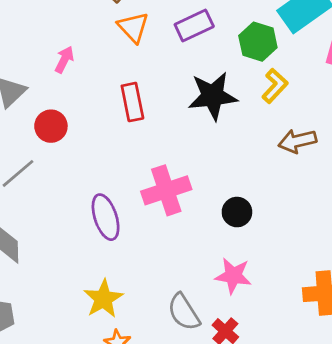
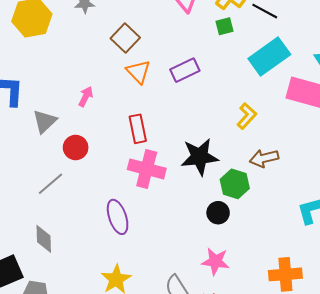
green hexagon: (258, 42) -> (235, 184), moved
black star: (213, 96) -> (200, 157), moved
pink cross: (166, 190) -> (147, 169), moved, turned 33

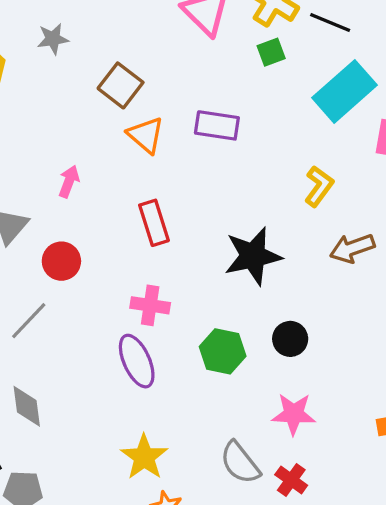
purple rectangle: (185, 70) -> (217, 125), turned 40
pink cross: (147, 169) -> (150, 305), moved, size x0.7
green hexagon: (235, 184) -> (223, 351), moved

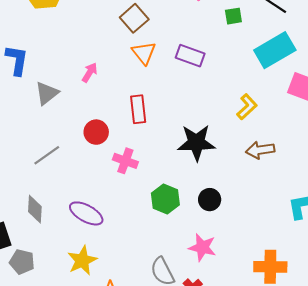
red circle: (61, 261) -> (96, 132), moved
purple ellipse: (137, 361) -> (86, 213), moved, turned -48
yellow star: (144, 457) -> (82, 261), moved

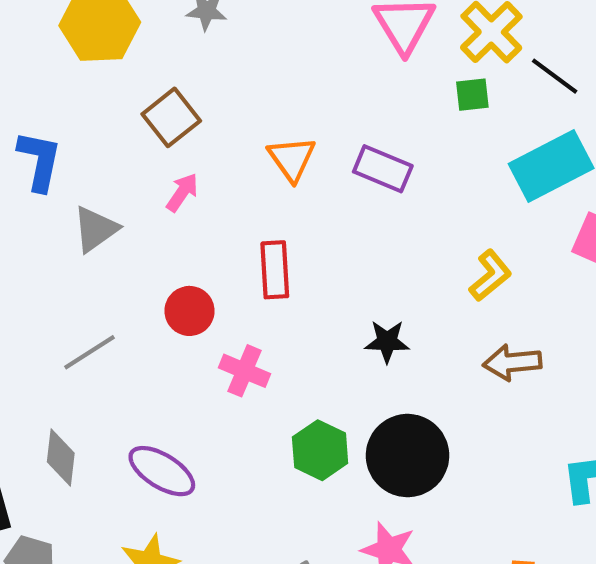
brown square: (134, 18) -> (171, 117), moved
black star: (196, 143) -> (387, 342), size x0.6
black circle: (210, 200) -> (407, 456), size x1.8

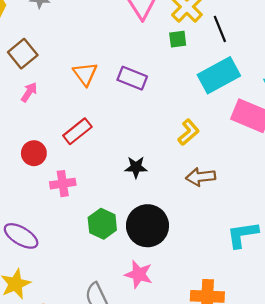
black line: (555, 76) -> (220, 29), turned 32
red rectangle: (275, 270) -> (77, 131), turned 56
pink cross: (245, 371) -> (63, 184), turned -30

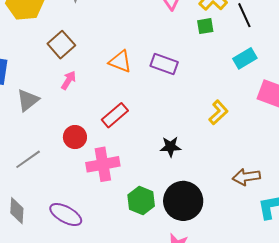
orange triangle: (85, 74) -> (120, 61), turned -30
cyan rectangle: (219, 75) -> (245, 58), size x0.6
brown arrow: (201, 177) -> (246, 177), moved
pink cross: (63, 184) -> (103, 164), size x1.4

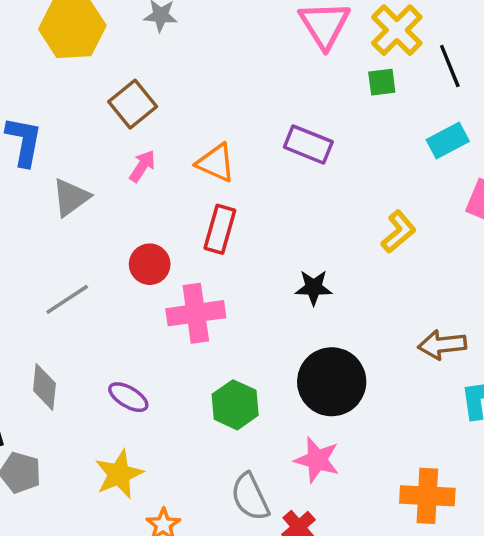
orange triangle: (120, 61) -> (216, 163), moved
red rectangle: (115, 115) -> (220, 229), turned -36
green hexagon: (141, 201) -> (235, 405), moved
purple ellipse: (66, 215) -> (128, 397), size x0.7

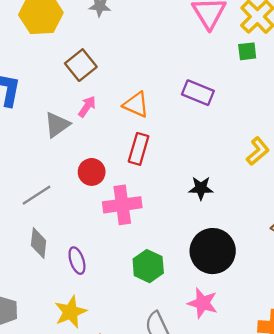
gray triangle: (71, 197) -> (57, 125), moved
gray diamond: (44, 387) -> (39, 243), moved
purple ellipse: (128, 397) -> (77, 261), turned 40

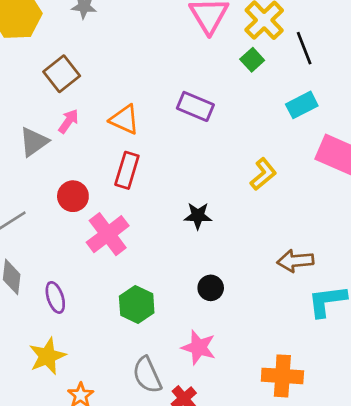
green square: (247, 51) -> (252, 60), turned -36
pink cross: (122, 205) -> (108, 234), turned -30
black circle: (213, 251) -> (211, 288), size x0.5

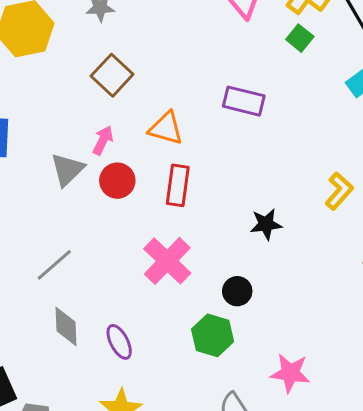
brown square: (62, 74) -> (112, 75), moved
yellow L-shape: (263, 174) -> (339, 191), moved
red circle: (73, 196) -> (117, 181), moved
black circle: (211, 288) -> (237, 291), moved

